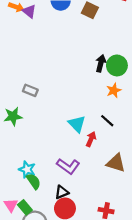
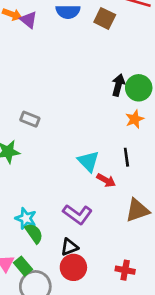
black line: (107, 121) -> (126, 157), turned 40
red arrow: (91, 139) -> (106, 180), turned 96
brown triangle: (116, 163) -> (137, 210), turned -36

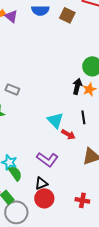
black arrow: (118, 85) -> (77, 86), moved

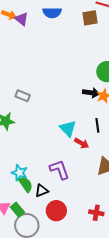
brown square: (67, 15) -> (90, 18), moved, turned -35
black arrow: (77, 86) -> (91, 93), turned 84
purple L-shape: (47, 159) -> (59, 170), turned -145
black triangle: (41, 183) -> (42, 191), moved

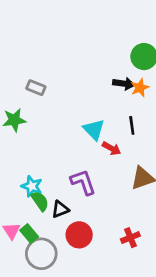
red cross: (96, 213) -> (130, 238), turned -32

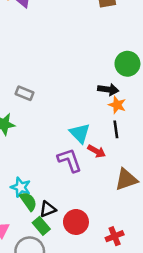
orange star: (140, 88) -> (117, 105), moved, turned -30
purple L-shape: (83, 182) -> (70, 160), moved
green rectangle: (29, 234) -> (41, 226), moved
red circle: (79, 235) -> (76, 222), moved

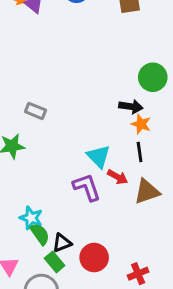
brown triangle: (126, 180) -> (147, 192), moved

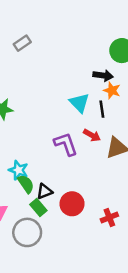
gray rectangle: (35, 111) -> (22, 43), moved, turned -56
black line: (140, 152) -> (102, 109), moved
cyan triangle: (99, 156) -> (79, 103), moved

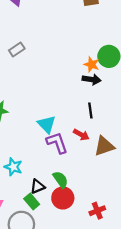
orange star: (112, 90) -> (92, 64), moved
cyan triangle: (79, 103) -> (47, 124), moved
green semicircle: (26, 184) -> (61, 180), moved

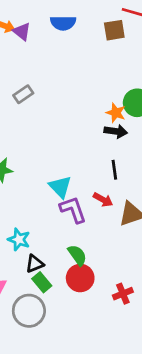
black triangle: (37, 186) -> (35, 264), moved

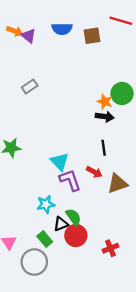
brown square: (114, 30) -> (92, 36), moved
cyan star: (19, 240) -> (46, 204), moved, turned -30
black triangle: (35, 264) -> (61, 224), moved

